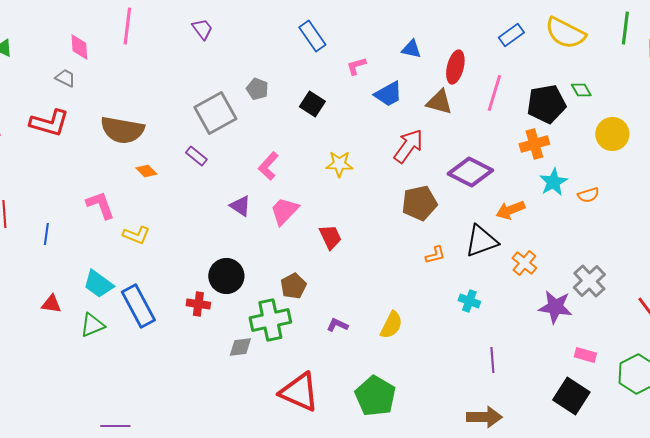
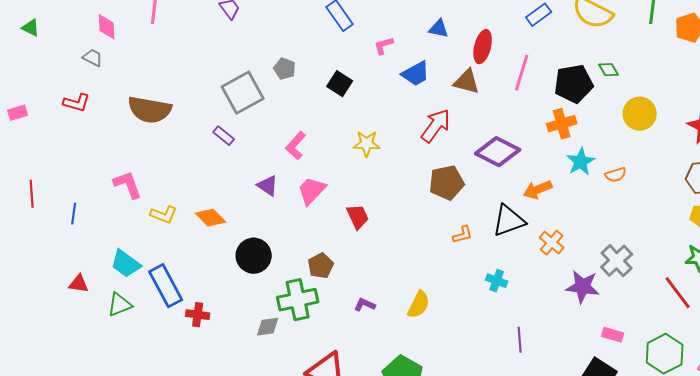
red L-shape: (49, 123) -> (77, 103), size x0.7
orange diamond: (146, 171) -> (211, 218), moved, size x1.4
red cross: (198, 304) -> (198, 315), moved

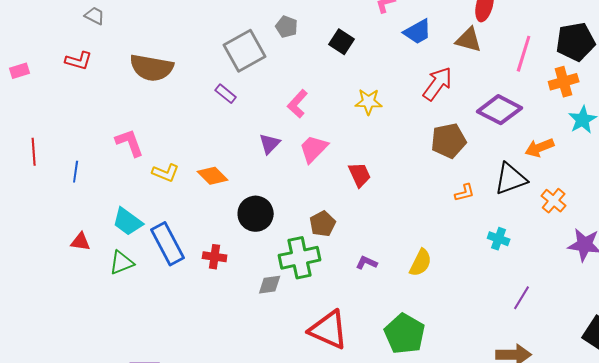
pink line: (522, 73) -> (524, 54), moved
purple triangle: (268, 186) -> (270, 144), turned 40
red cross: (198, 315) -> (215, 257), moved
purple line: (520, 340) -> (522, 298), turned 35

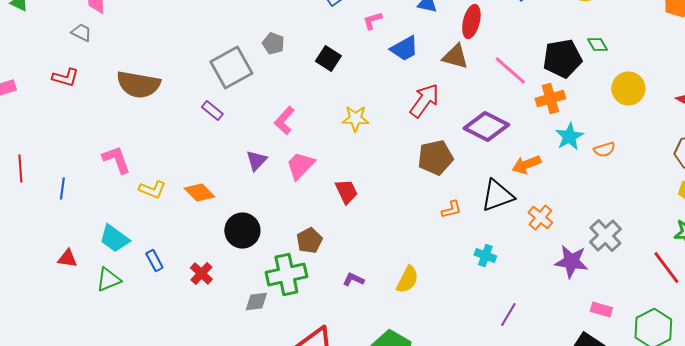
pink line: (524, 54) -> (510, 70), turned -66
blue rectangle: (168, 244) -> (154, 260), size x0.5
red cross: (215, 257) -> (201, 274), turned 35

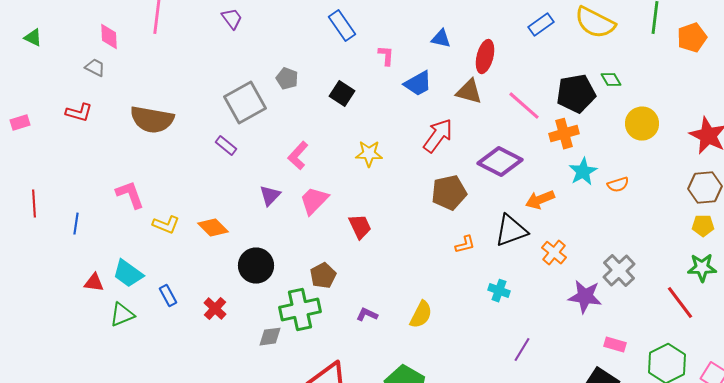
pink L-shape: (372, 20) -> (386, 56), turned 110
red triangle: (67, 258) -> (94, 283), moved

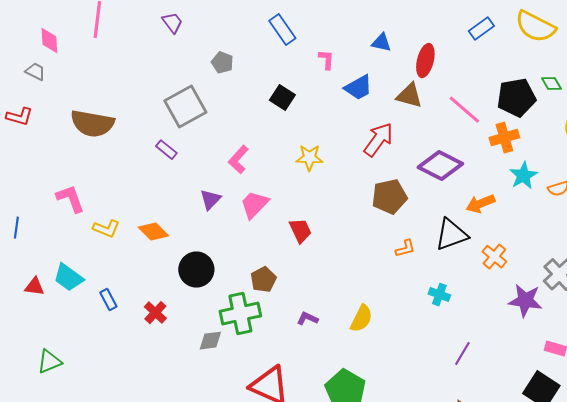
gray pentagon: (287, 79) -> (222, 63), moved
green triangle: (122, 315) -> (49, 362), moved

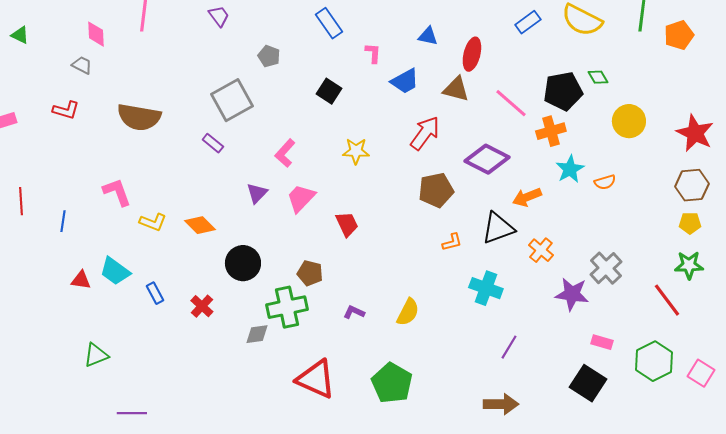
brown pentagon: (263, 280) -> (310, 273), turned -30
cyan cross: (439, 295) -> (486, 288), size x1.5

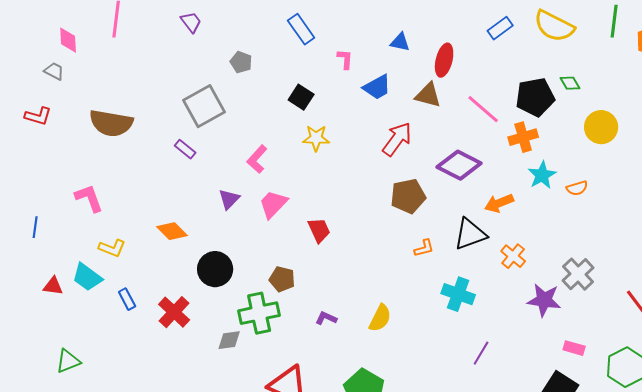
yellow star: (356, 151) -> (316, 138), moved
yellow L-shape: (153, 222) -> (112, 248), moved
red cross: (202, 306) -> (174, 312), size x1.4

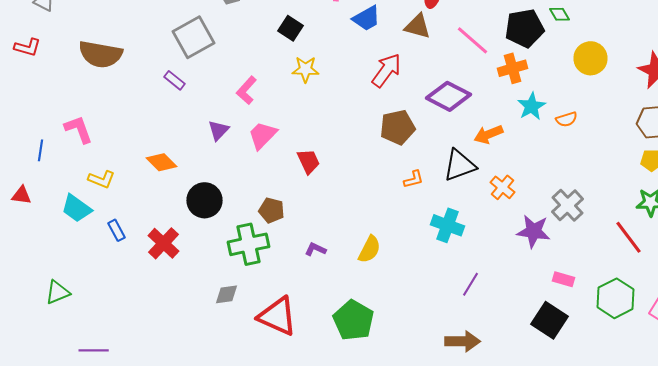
blue line: (35, 227) -> (40, 150), moved
red triangle: (53, 286) -> (22, 195), moved
gray diamond: (229, 340) -> (226, 294), moved

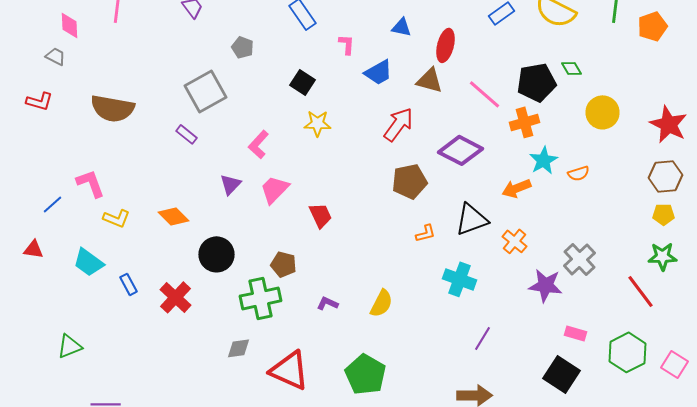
orange arrow: (488, 134) -> (516, 188), moved
blue line: (40, 150) -> (52, 204), turned 40
yellow L-shape: (102, 179) -> (116, 218), moved

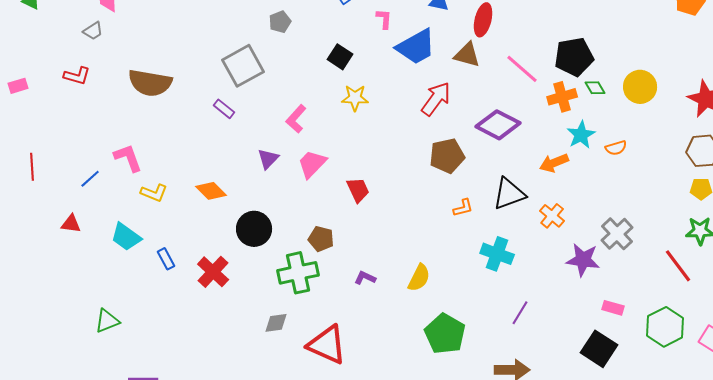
gray pentagon: (242, 47) -> (280, 22), turned 30
gray trapezoid: (56, 56) -> (93, 31), turned 120
green diamond: (572, 68) -> (595, 88), moved
blue trapezoid: (378, 72) -> (416, 47), size x1.4
green pentagon: (366, 374) -> (445, 334), moved

